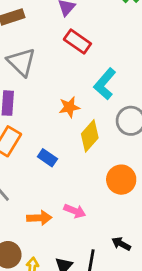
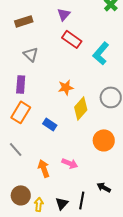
gray triangle: (21, 62) -> (31, 54), size x0.7
cyan L-shape: (105, 84) -> (101, 53), moved
orange arrow: (39, 218) -> (44, 168), turned -108

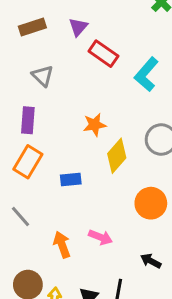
purple triangle: (64, 14) -> (78, 27), moved
blue rectangle: (50, 124) -> (71, 179), turned -40
black arrow: (104, 187) -> (151, 261), moved

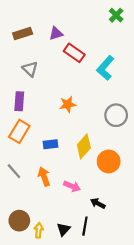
purple triangle: (78, 27) -> (56, 33), turned 32
yellow diamond: (117, 156) -> (84, 146), moved
orange arrow: (62, 245) -> (44, 177), moved
black arrow: (151, 261) -> (98, 203), moved

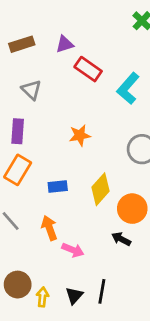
pink arrow: (72, 186) -> (73, 250), moved
black arrow: (98, 203) -> (121, 239), moved

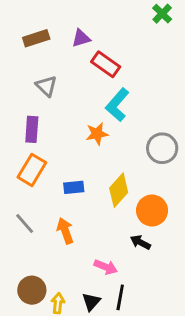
cyan L-shape: (128, 88) -> (117, 105), moved
pink arrow: (73, 250) -> (106, 267), moved

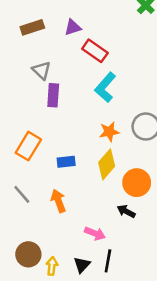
purple rectangle: (32, 129) -> (53, 95), moved
orange star: (97, 134) -> (109, 132), moved

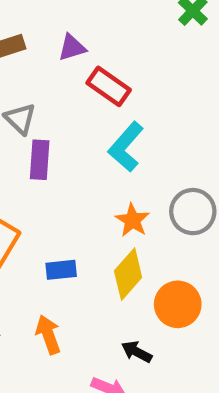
orange star: (109, 132) -> (132, 220), turned -30
black arrow: (126, 211) -> (137, 352), moved

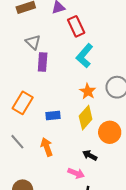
red rectangle: (109, 86) -> (76, 26), turned 30

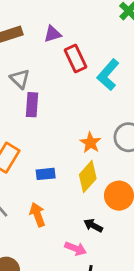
cyan L-shape: (85, 56) -> (108, 75), moved

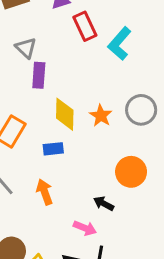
yellow diamond: (88, 177) -> (65, 114), moved, turned -40

